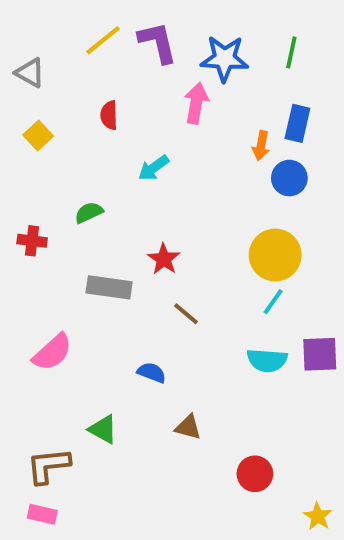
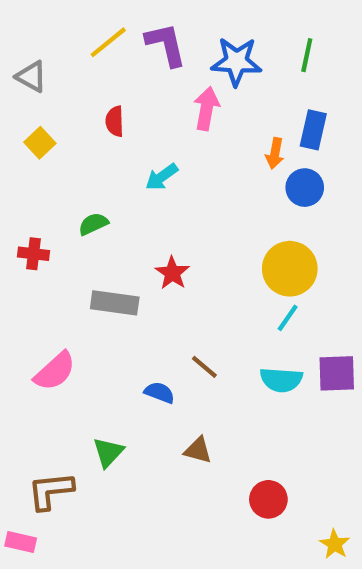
brown line: (186, 314) -> (204, 367), moved
green triangle: (103, 429) -> (108, 452), turned 44
pink rectangle: (42, 514) -> (21, 542), moved

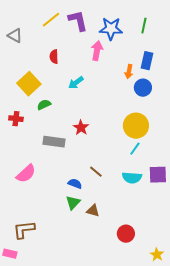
yellow square: (40, 143) -> (29, 84), moved, size x1.6
green triangle: (108, 452) -> (73, 203), moved

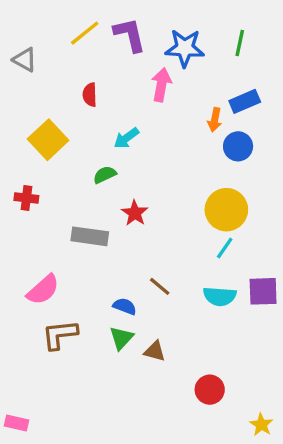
blue rectangle: (147, 61) -> (245, 101), turned 54
green semicircle: (44, 105) -> (105, 175), moved
brown L-shape: (24, 230) -> (60, 335), moved

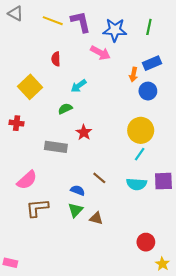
yellow line: (85, 33) -> (53, 21), turned 60
gray triangle: (25, 60) -> (16, 13), moved
pink arrow: (161, 85) -> (100, 53), turned 108
red circle: (210, 390) -> (146, 242), moved

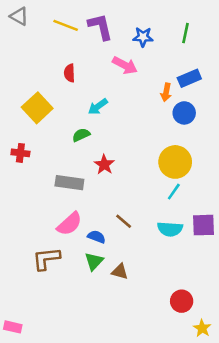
blue star: (115, 30) -> (143, 37), size x0.7
pink semicircle: (27, 180) -> (69, 224), moved

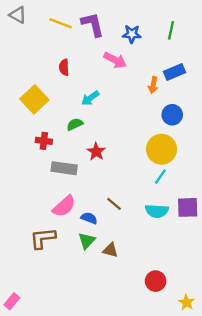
blue circle: (184, 113) -> (172, 115), moved
red cross: (20, 153) -> (44, 141), moved
red circle: (182, 301) -> (156, 281), moved
pink rectangle: (13, 327) -> (12, 301), turned -63

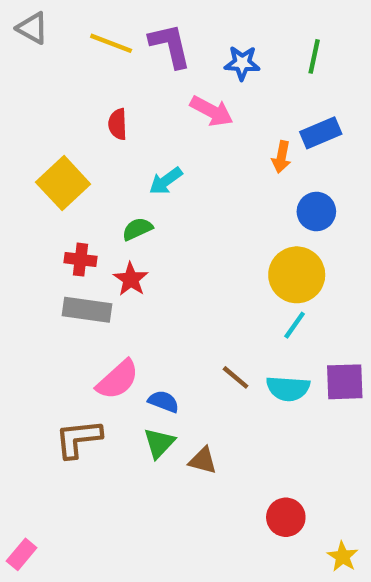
red star: (96, 152) -> (131, 279), moved
gray rectangle: (64, 168) -> (87, 310), moved
brown line: (114, 204) -> (236, 377), moved

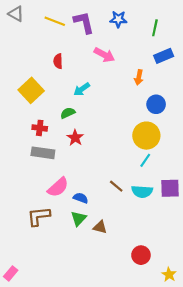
blue star: (242, 63) -> (118, 19), moved
blue rectangle: (321, 133) -> (164, 56), moved
red star: (131, 279) -> (75, 138), moved

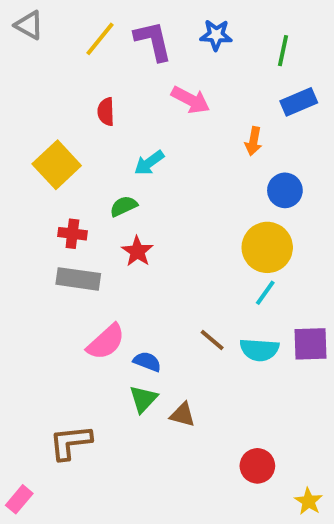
yellow line: (55, 21) -> (100, 39), turned -72
brown L-shape: (39, 216) -> (70, 442), moved

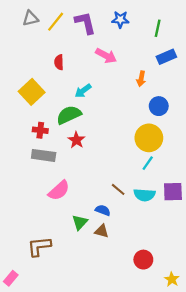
gray triangle: (29, 25) -> (30, 18), moved, turned -42
green semicircle: (124, 206) -> (69, 115), size x1.6
blue semicircle: (147, 362) -> (103, 210), moved

